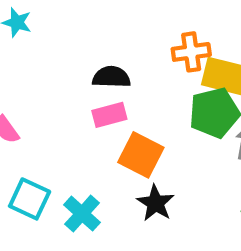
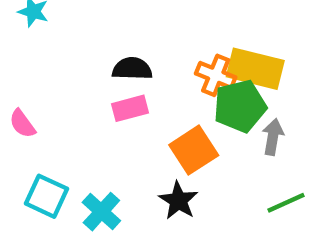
orange cross: (191, 52) -> (216, 75), moved, turned 30
orange square: (141, 155) -> (194, 150), moved, turned 30

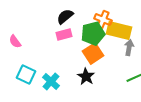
black semicircle: (132, 69) -> (65, 16), turned -42
yellow rectangle: (255, 69) -> (119, 30), moved
green pentagon: (240, 106) -> (93, 33), moved

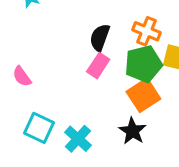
black semicircle: (65, 16) -> (100, 37), turned -30
orange cross: (103, 19) -> (147, 31), moved
pink rectangle: (64, 34) -> (98, 66), turned -42

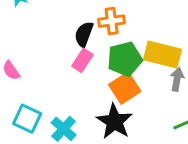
orange cross: (147, 31) -> (112, 21), moved, turned -30
black star: (132, 131) -> (114, 122), size x1.4

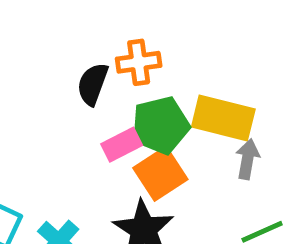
pink rectangle: (82, 60) -> (122, 145), moved, turned 30

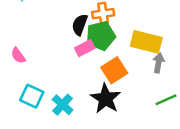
green pentagon: (160, 125) -> (101, 36), moved
pink rectangle: (122, 145) -> (85, 48), moved

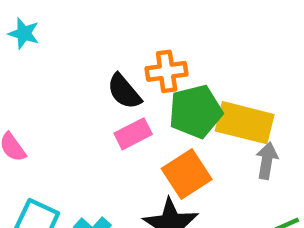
black semicircle: (80, 25) -> (124, 91), turned -60
green pentagon: (101, 36) -> (196, 112), moved

